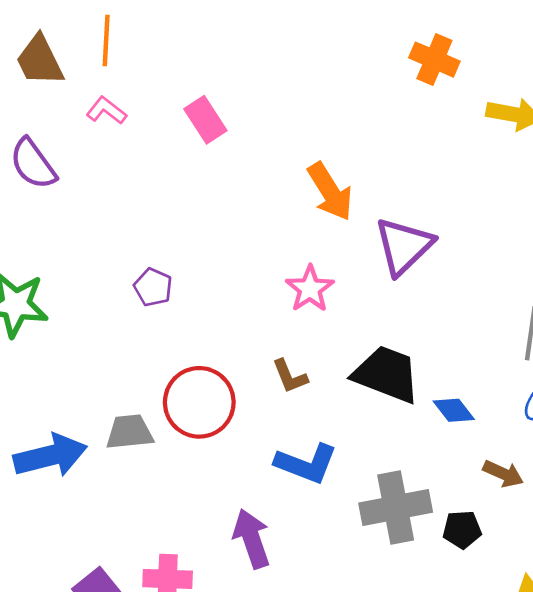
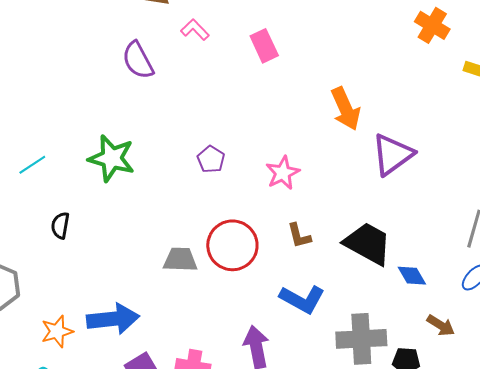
pink star: (310, 289) -> (283, 173), moved
blue arrow: (50, 456) -> (113, 319), moved

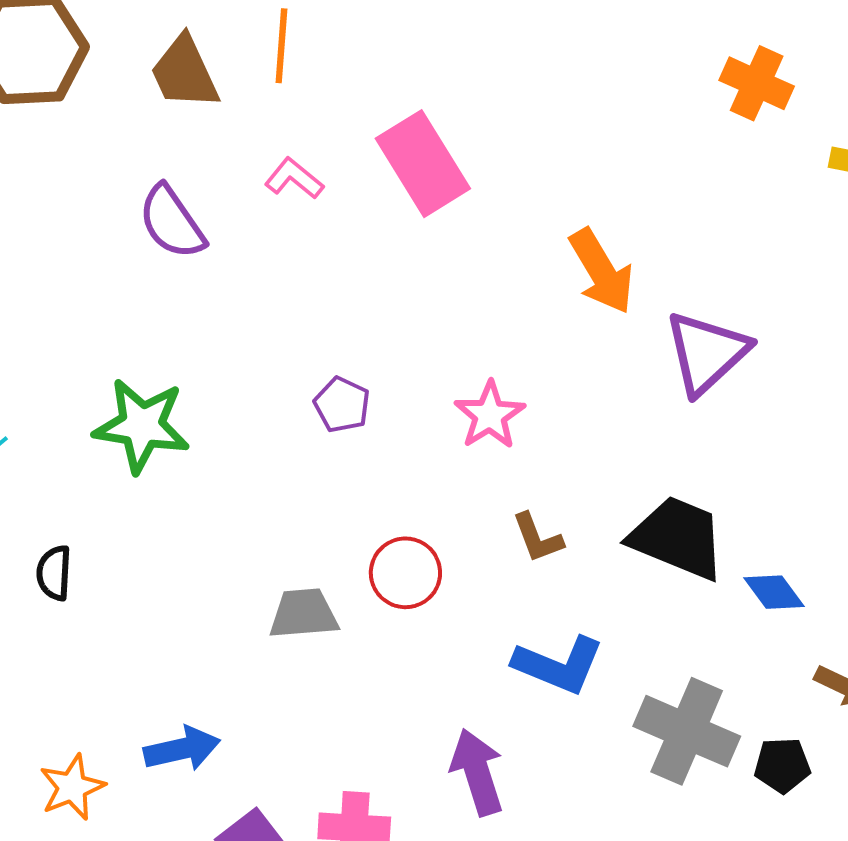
pink L-shape: (195, 30) -> (294, 178), moved
pink rectangle: (264, 46) -> (423, 164), size x1.5
red circle: (232, 245) -> (405, 573), size x0.7
blue arrow: (113, 319) -> (182, 749), size x0.7
gray cross: (361, 339) -> (687, 731), turned 33

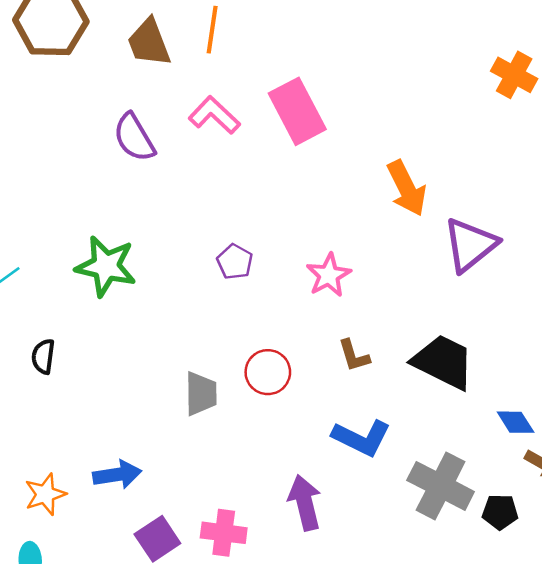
pink L-shape: (294, 178) -> (214, 115), size x1.4
blue diamond: (774, 592) -> (516, 422), moved
gray trapezoid: (304, 614) -> (201, 394), turned 90

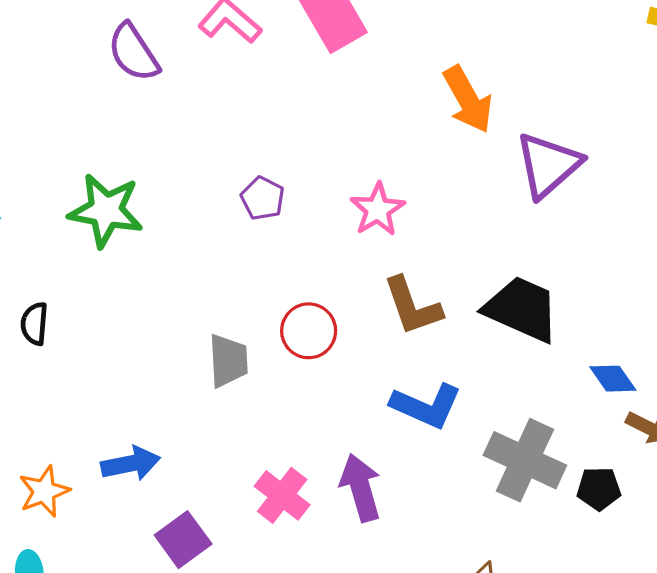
brown L-shape: (354, 356) -> (412, 306), size x1.5
pink cross: (224, 533) -> (282, 495), moved, turned 33

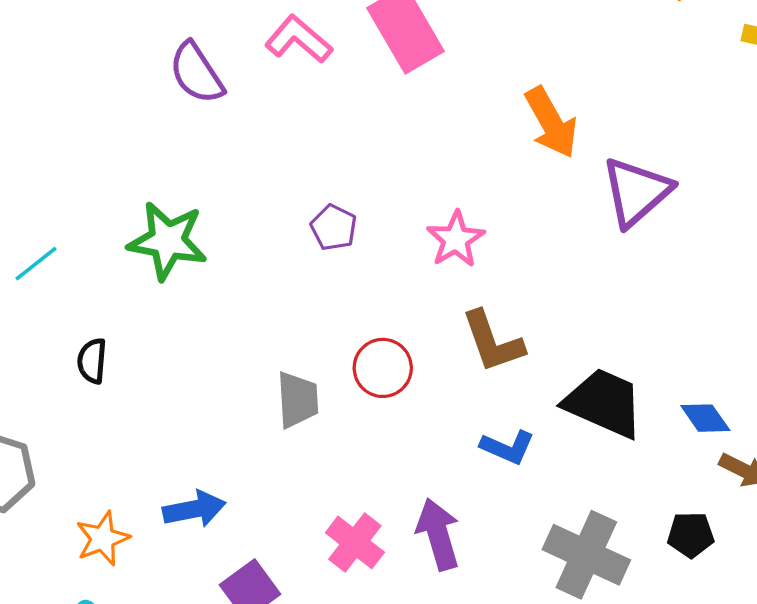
black trapezoid: (522, 309) -> (604, 403), moved
blue L-shape: (426, 406) -> (508, 447), size x0.7
gray cross: (525, 460) -> (586, 555), moved

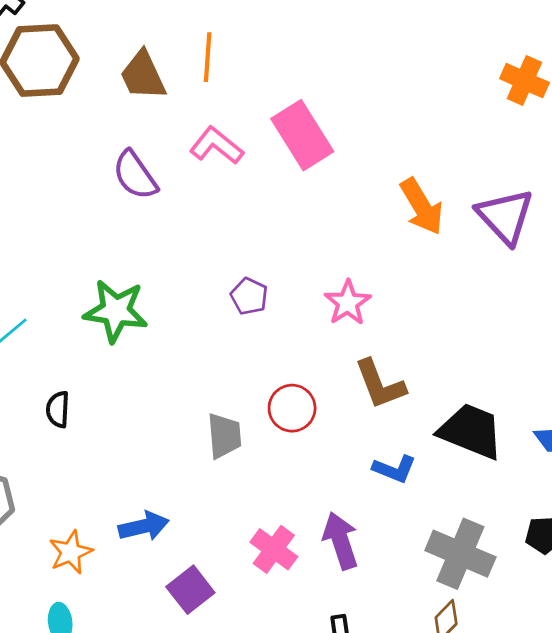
purple triangle: (636, 192) -> (505, 216), moved, turned -30

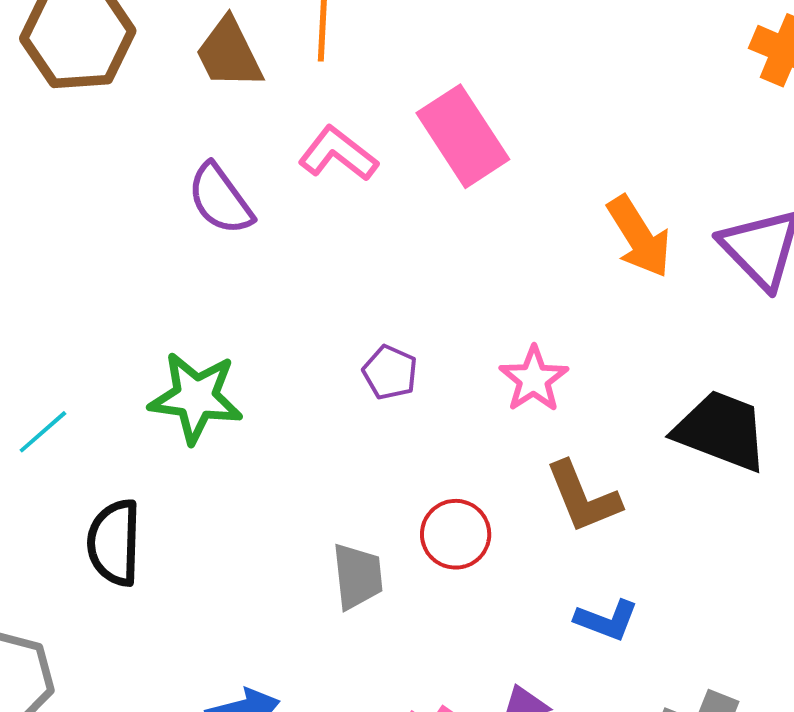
black semicircle: (58, 409) -> (114, 543), size x1.6
black trapezoid: (471, 431) -> (721, 431), moved

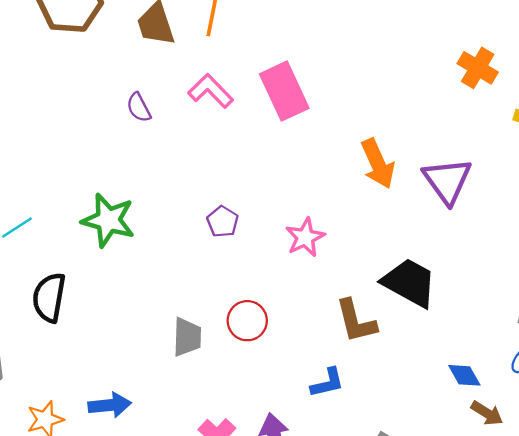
purple semicircle: (220, 199) -> (139, 107), size x0.7
brown L-shape: (583, 497) -> (356, 321), moved
blue L-shape: (607, 620) -> (327, 383), turned -42

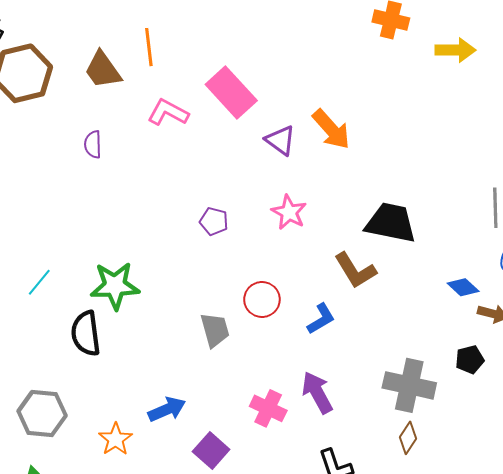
purple semicircle: (139, 107) -> (93, 144), moved, turned 44
purple triangle: (447, 181) -> (280, 140), moved, size x0.7
green star: (108, 220) -> (115, 286), moved
blue L-shape: (327, 383) -> (321, 319), moved

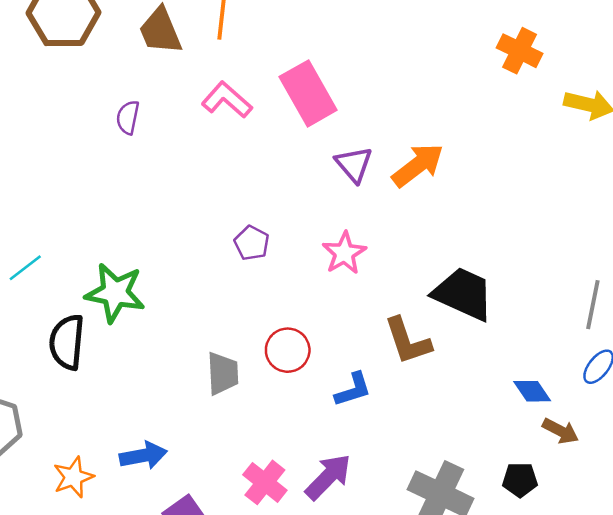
orange arrow: (331, 129) -> (418, 165), turned -99
purple arrow: (317, 392) -> (328, 477), turned 60

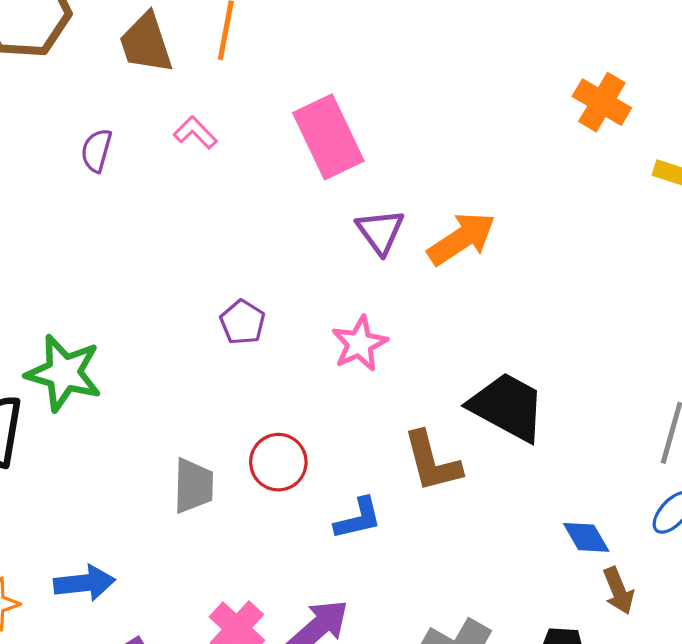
pink L-shape: (227, 100) -> (195, 132), moved, size x0.7
brown arrow: (560, 431) -> (618, 591), turned 36

